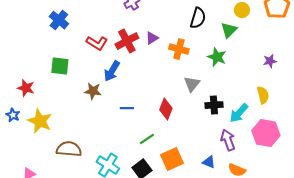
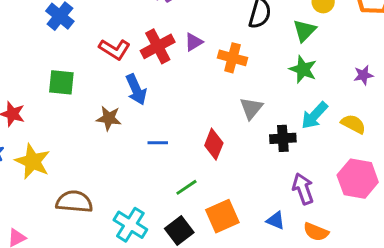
green star: (217, 57) -> (303, 69), moved
blue arrow: (112, 71) -> (136, 89), turned -55
yellow semicircle: (263, 95) -> (353, 124), turned -48
cyan arrow: (239, 113) -> (314, 115), moved

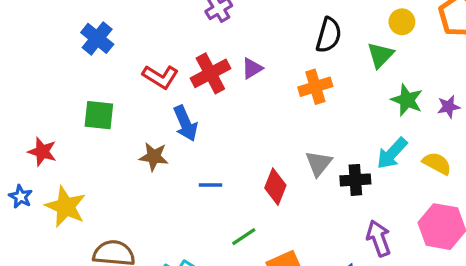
orange cross: (233, 58) -> (315, 87), moved, turned -32
green star: (303, 69) -> (407, 100), moved
gray triangle: (251, 108) -> (319, 163), moved

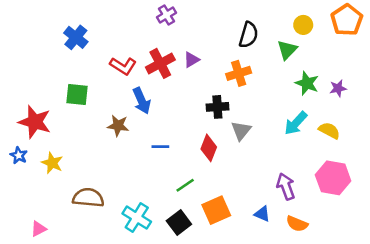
red star: (42, 152) -> (35, 122), size x1.5
black cross: (355, 180) -> (217, 107), moved
yellow star: (66, 207) -> (52, 163), size x0.7

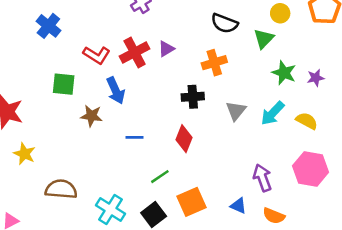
black semicircle: (249, 35) -> (224, 23), turned 95
green square: (77, 95) -> (64, 84), moved
gray triangle: (241, 131) -> (236, 111), moved

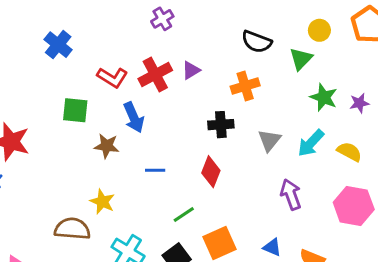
yellow star: (24, 154) -> (102, 202), moved
purple arrow: (262, 178) -> (291, 194), moved

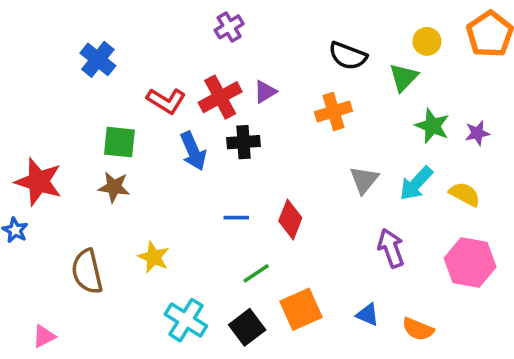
black cross: (221, 125) -> (244, 142), moved
brown star: (107, 146) -> (114, 187), moved
blue line: (155, 170) -> (236, 218), moved
brown semicircle: (72, 229) -> (87, 272), moved, turned -108

